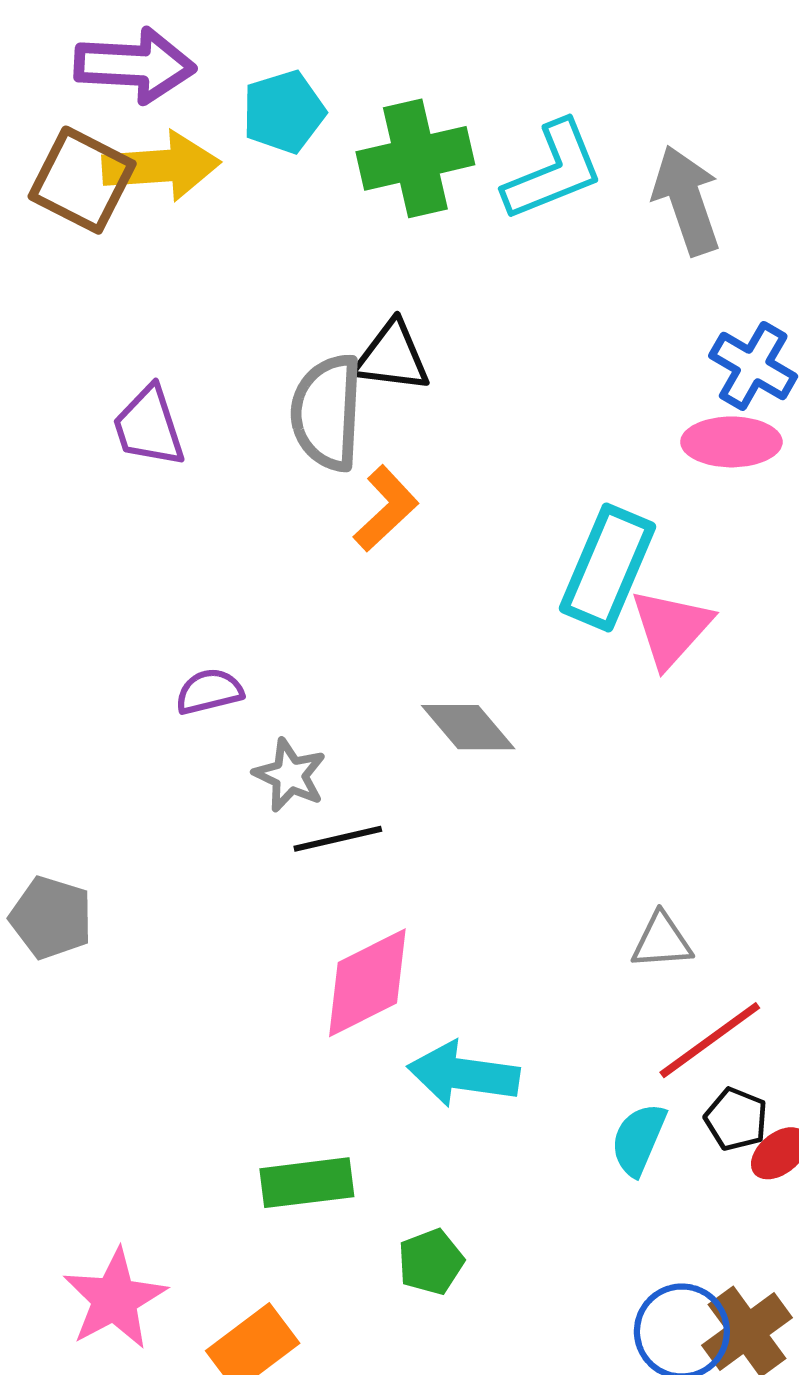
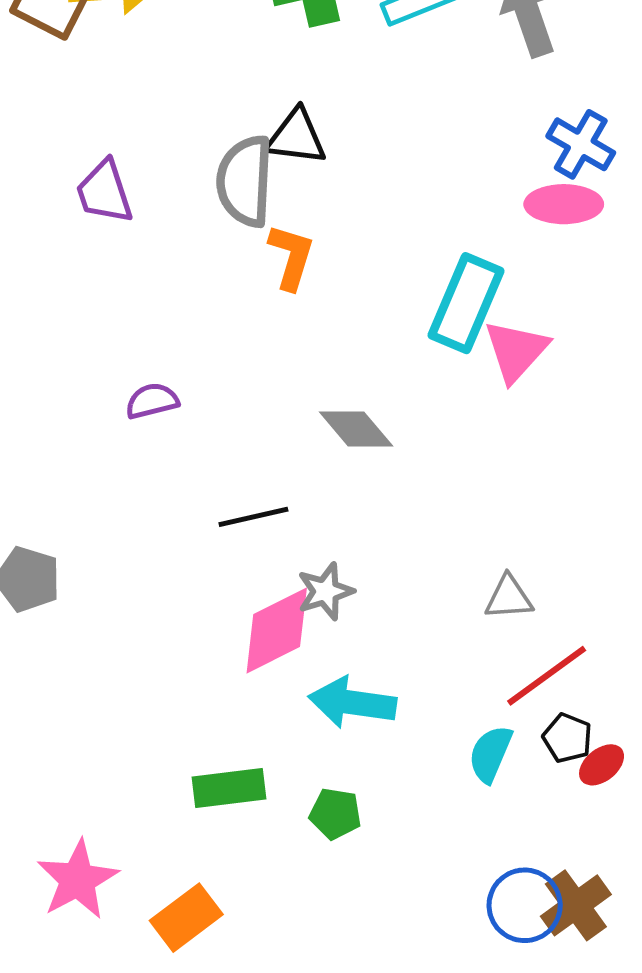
orange L-shape: (386, 509) -> (291, 257), turned -30
gray star: (290, 775) -> (326, 591), moved, turned 30
green pentagon: (431, 1262) -> (335, 814), moved, turned 30

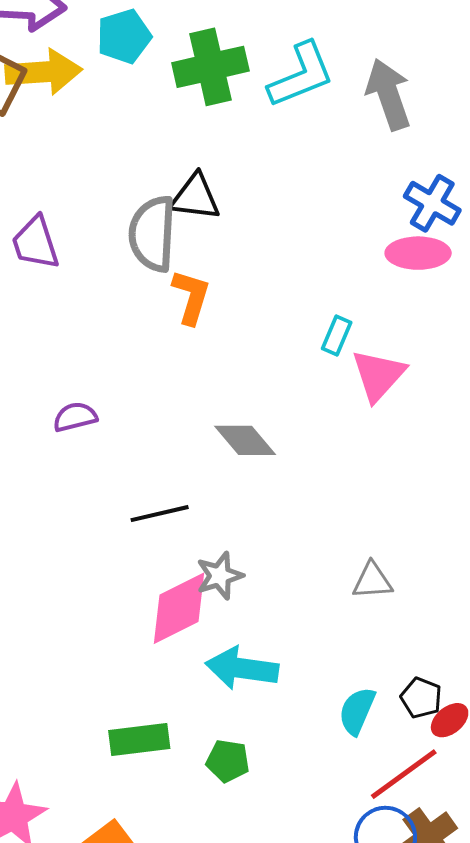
cyan rectangle: (466, 303) -> (337, 336), size x0.5
red line: (547, 676) -> (404, 774), moved

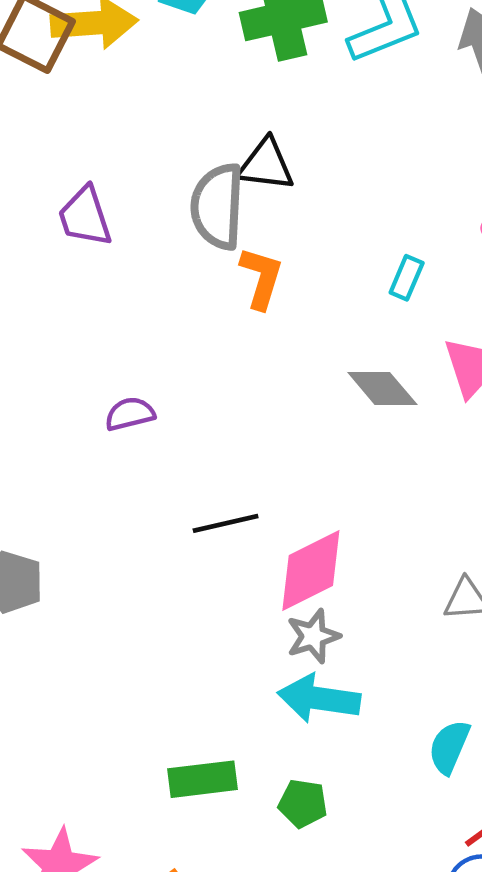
cyan rectangle: (337, 336) -> (407, 278), moved
gray diamond: (245, 440) -> (382, 388), moved
gray star: (220, 576) -> (313, 636), moved
pink diamond: (179, 608) -> (311, 571), moved

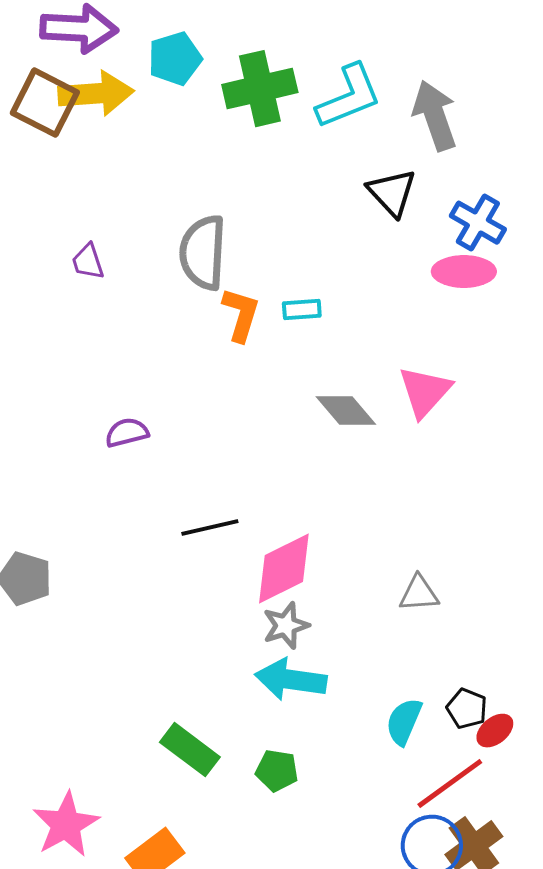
black triangle: (266, 165) -> (392, 193), moved, turned 40
purple trapezoid: (85, 217) -> (88, 262), size x0.7
cyan rectangle: (407, 278) -> (302, 310), moved, turned 63
green rectangle: (203, 779) -> (190, 750), turned 44

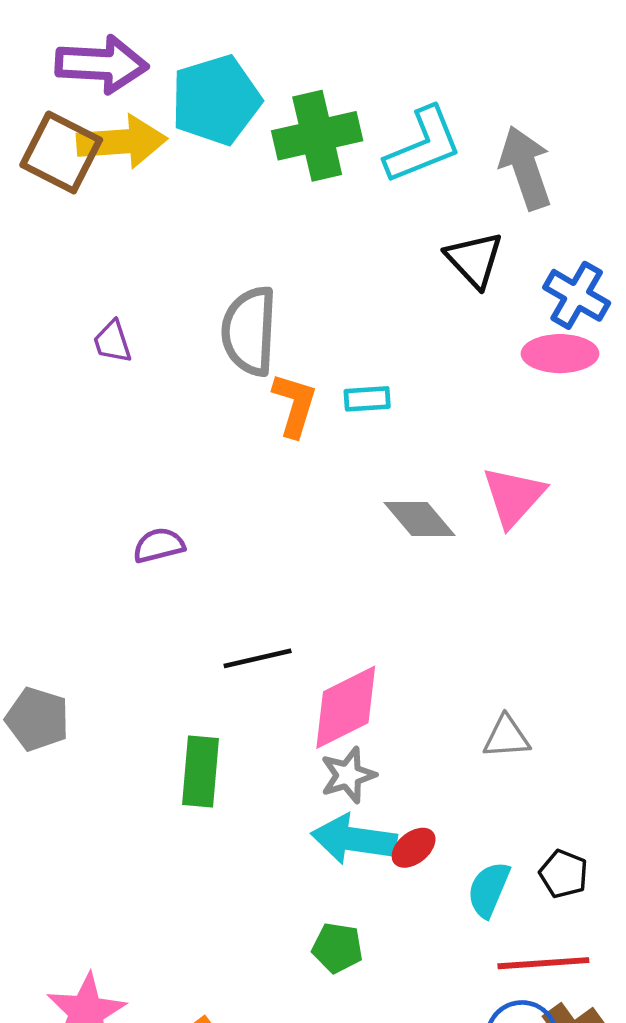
cyan pentagon: (175, 59) -> (216, 100), size x1.4
red ellipse: (495, 731) -> (414, 848), moved
green rectangle: (190, 750) -> (200, 772), moved, turned 58
red line: (450, 784) -> (543, 963), turned 32

